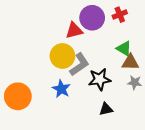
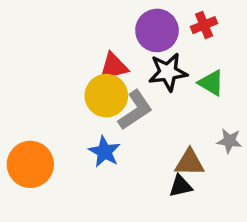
red triangle: (74, 30) -> (114, 67), moved
brown triangle: (130, 62) -> (190, 163), moved
black star: (100, 79) -> (168, 72), moved

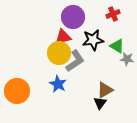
purple circle: (157, 30) -> (73, 17), moved
gray star: (229, 141) -> (127, 59), moved
brown triangle: (190, 163) -> (105, 90), turned -30
black triangle: (181, 186) -> (100, 103), turned -40

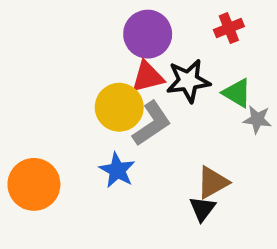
red triangle: (63, 37) -> (148, 77), moved

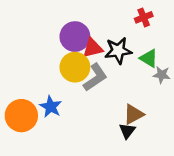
purple circle: (148, 34) -> (75, 37), moved
blue star: (117, 170) -> (51, 107), moved

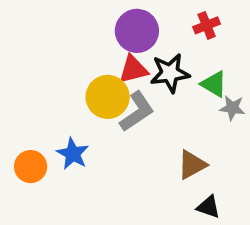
purple circle: (75, 37) -> (137, 31), moved
orange circle: (21, 116) -> (31, 167), size x0.7
black triangle: (127, 131) -> (208, 207), moved, turned -48

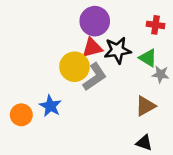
red cross: (207, 25) -> (156, 25), moved, turned 30
brown triangle: (192, 165) -> (145, 106), moved

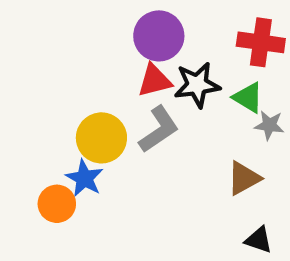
red cross: (156, 25) -> (261, 42), size x1.5
yellow circle: (74, 67) -> (101, 138), moved
orange circle: (21, 115) -> (57, 204), moved
black triangle: (144, 143) -> (259, 240), moved

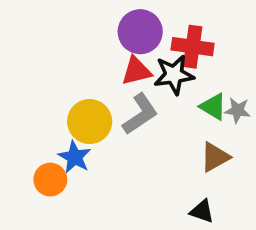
red cross: (261, 42) -> (193, 47), moved
green triangle: (248, 98) -> (213, 107), moved
black triangle: (259, 240) -> (202, 211), moved

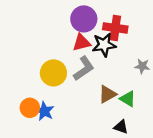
green triangle: (213, 107) -> (128, 99), moved
blue star: (75, 157) -> (44, 111), moved
brown triangle: (215, 157) -> (107, 94), moved

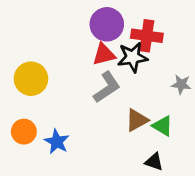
yellow circle: (53, 73) -> (31, 79), moved
orange circle: (30, 108) -> (24, 132), moved

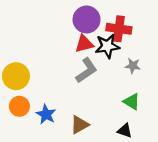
yellow circle: (31, 79) -> (16, 76), moved
gray star: (181, 84) -> (133, 66), moved
brown triangle: (137, 120) -> (80, 125), moved

